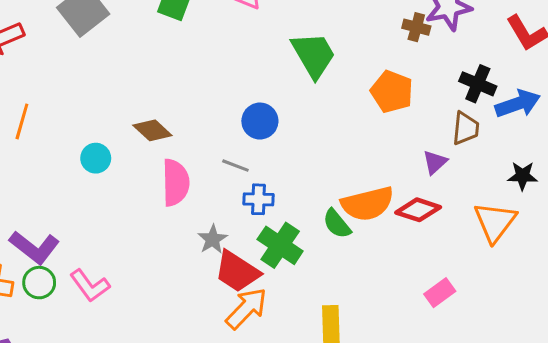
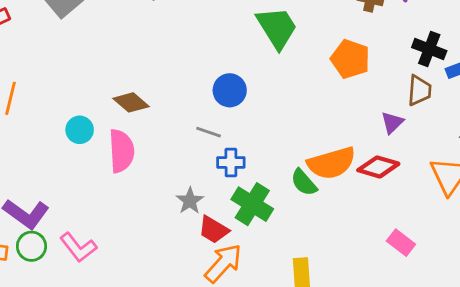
pink semicircle: (176, 183) -> (121, 151), moved
red trapezoid: (237, 271) -> (214, 230), size x0.7
pink rectangle: (440, 293) -> (401, 243), turned 76

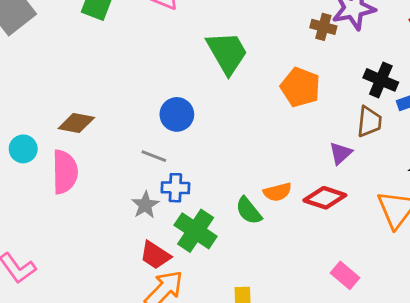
brown diamond: (131, 102) -> (76, 123), turned -32
orange semicircle: (331, 163) -> (277, 192), size x0.6
gray star: (190, 201) -> (145, 205), moved

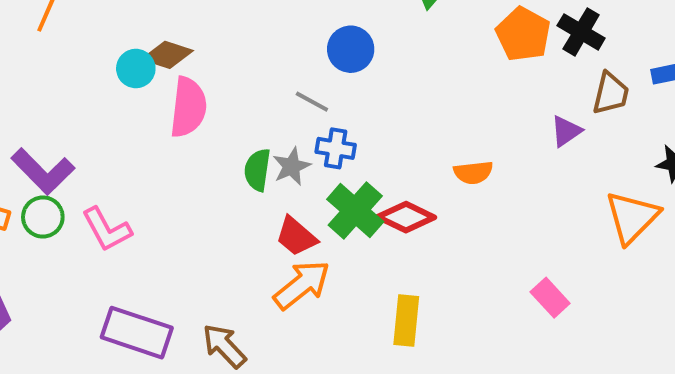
black cross: (381, 80) -> (581, 32), moved
brown diamond: (76, 123) -> (167, 55), moved
red diamond: (325, 198) -> (406, 217), moved
green semicircle: (249, 211) -> (257, 170), moved, turned 40

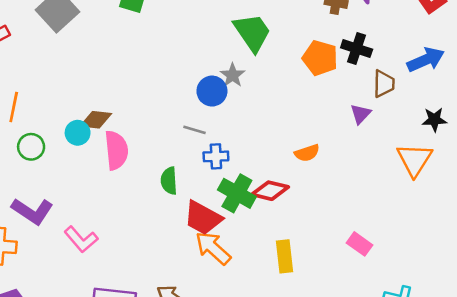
gray star: (292, 166) -> (233, 75), moved
green circle: (43, 217) -> (31, 147), moved
red trapezoid: (296, 236) -> (203, 218), size x1.4
orange arrow: (302, 285) -> (213, 248), turned -87
pink rectangle: (550, 298) -> (359, 244), moved

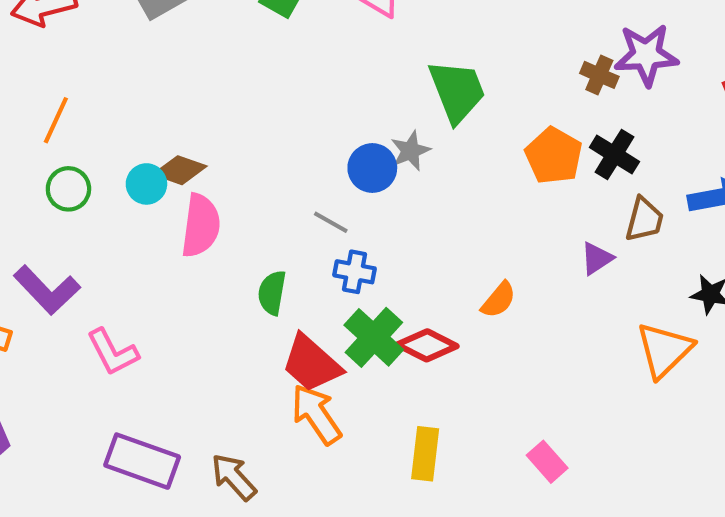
orange semicircle: (307, 153) -> (499, 300), turned -45

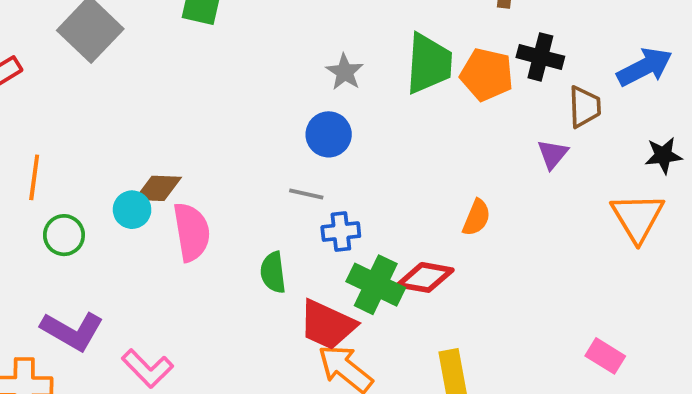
green trapezoid: (457, 91) -> (429, 64), moved, turned 42
gray star: (410, 151) -> (345, 72), moved
pink rectangle: (547, 462) -> (605, 356), moved

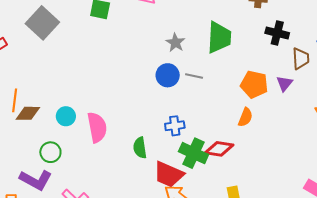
orange pentagon: (487, 75) -> (254, 84), moved
brown diamond: (158, 188) -> (28, 113), moved
gray line: (306, 194) -> (194, 76), moved
green circle: (64, 235) -> (50, 152), moved

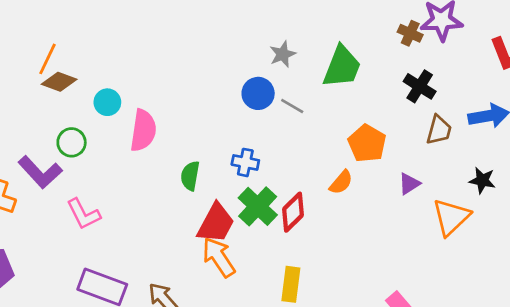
purple triangle: (284, 83) -> (409, 184), moved
red diamond: (219, 149) -> (293, 212), turned -72
red trapezoid: (169, 174) -> (216, 223), turned -104

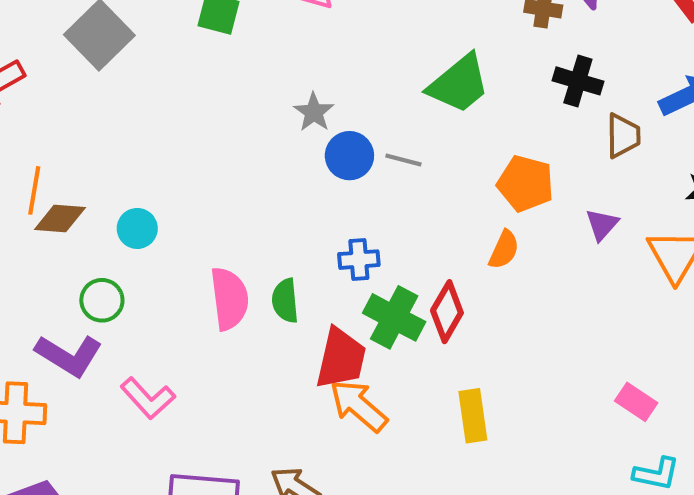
gray star: (283, 54) -> (314, 112), moved
green trapezoid: (342, 67) -> (459, 84), turned 45
pink semicircle: (143, 130) -> (229, 299), moved

